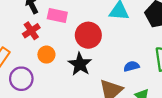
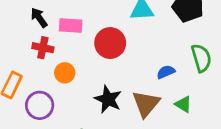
red cross: (31, 31) -> (43, 48), turned -36
black star: (80, 64) -> (108, 99), moved

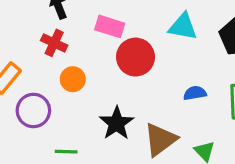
pink rectangle: (71, 25) -> (110, 26), moved
blue semicircle: (166, 72) -> (195, 93), moved

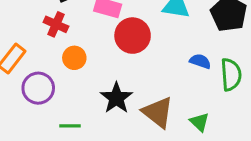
blue semicircle: (195, 93) -> (200, 61), moved, turned 30
brown triangle: (160, 140) -> (158, 112), turned -44

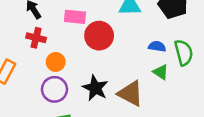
purple circle: (38, 88) -> (54, 89), moved
green triangle: (199, 122) -> (161, 72), moved

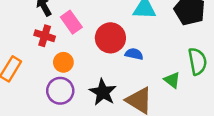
pink rectangle: (75, 17) -> (71, 22), moved, turned 45
blue semicircle: (157, 46) -> (134, 54), moved

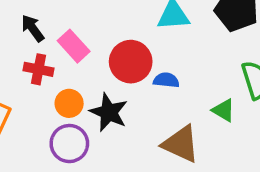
black star: (103, 92) -> (109, 112), moved

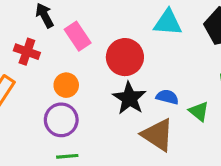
red cross: (39, 69) -> (27, 52), moved
blue semicircle: (166, 80) -> (167, 97), moved
black star: (109, 112) -> (129, 98), moved

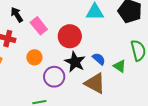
blue semicircle: (167, 97) -> (99, 59), turned 32
purple circle: (61, 120) -> (54, 77), moved

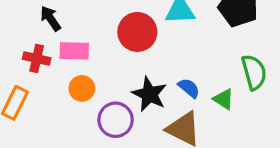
pink rectangle: (39, 26) -> (74, 51), moved, turned -48
red circle: (70, 36) -> (137, 32), moved

